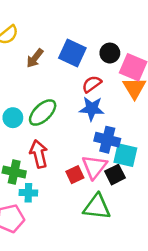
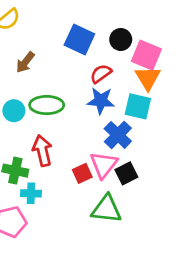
brown arrow: (35, 58) -> (25, 62), moved
green ellipse: (43, 113) -> (47, 105), turned 44
blue cross: (107, 140) -> (118, 135), turned 30
cyan square: (125, 155) -> (138, 106), moved

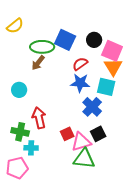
brown arrow: (25, 62) -> (38, 63), moved
green ellipse: (47, 105) -> (42, 47), moved
pink triangle: (104, 165) -> (81, 142), moved, turned 35

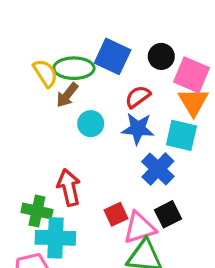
yellow semicircle: (15, 26) -> (45, 73), moved, turned -84
cyan circle: (19, 90) -> (91, 124), moved
cyan cross: (31, 148) -> (55, 238), size x1.6

